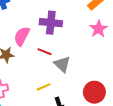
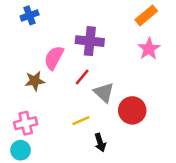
red line: (45, 52) -> (82, 77), turned -72
red circle: (94, 92) -> (132, 110), moved

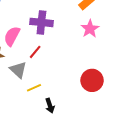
gray triangle: (104, 92) -> (18, 70), moved
red circle: (132, 110) -> (92, 80), moved

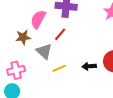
black arrow: (50, 106) -> (89, 66), moved, turned 104

